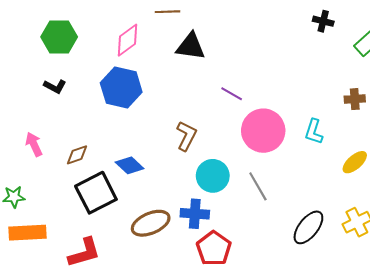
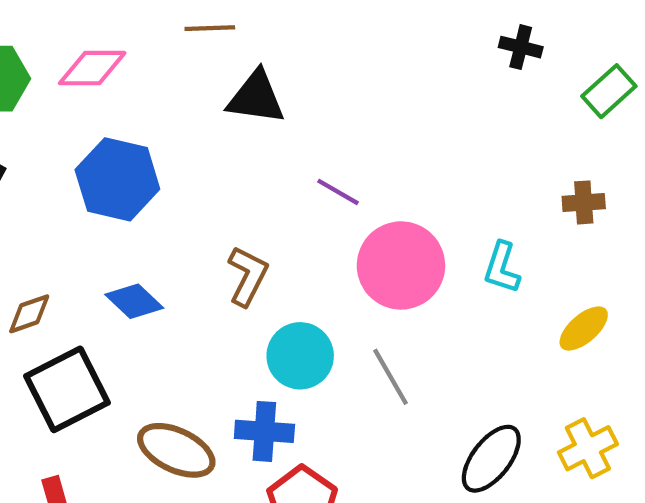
pink diamond: (128, 40) -> (92, 68), moved, turned 36
blue diamond: (130, 165) -> (134, 301), moved
brown ellipse: (151, 223) -> (176, 450), turned 48

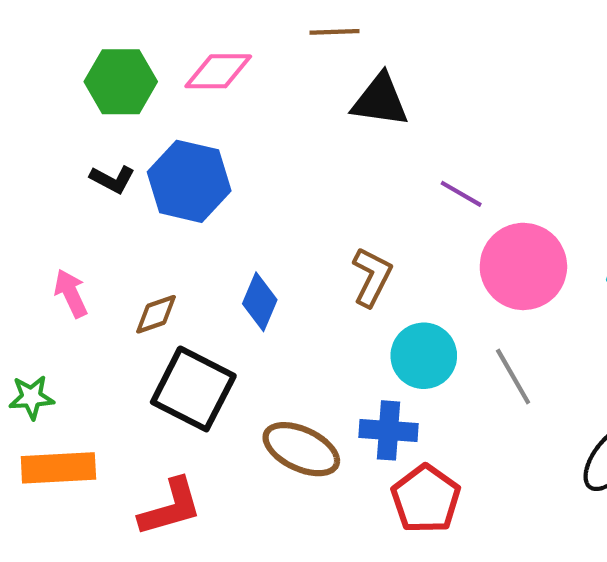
blue hexagon: (117, 179) -> (189, 181), moved
blue diamond: (134, 301) -> (260, 302), turned 70
black square: (67, 389) -> (193, 389), turned -36

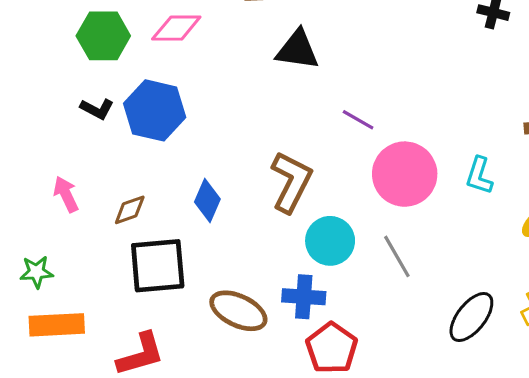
brown L-shape: (372, 277) -> (291, 182), size x1.4
black square: (193, 389) -> (158, 266), turned -32

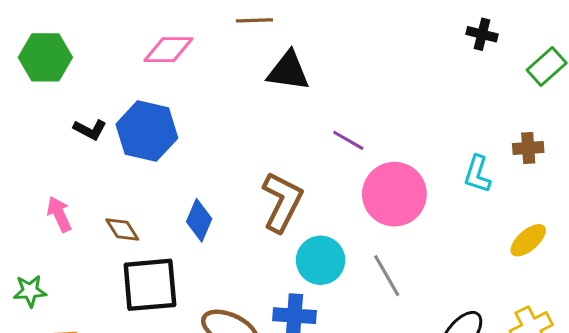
green hexagon: (103, 36) -> (45, 57), moved
cyan L-shape: (479, 176) -> (477, 174), moved
brown diamond: (130, 210) -> (122, 229), turned 76

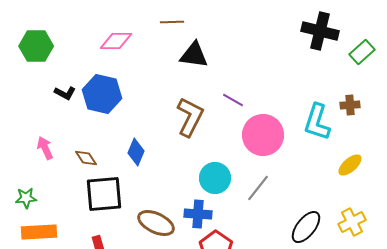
black cross: (482, 34) -> (320, 31), size x1.8
cyan L-shape: (477, 174) -> (317, 122), size x1.5
brown L-shape: (282, 202) -> (190, 117), moved
gray line: (387, 276) -> (258, 188), turned 68

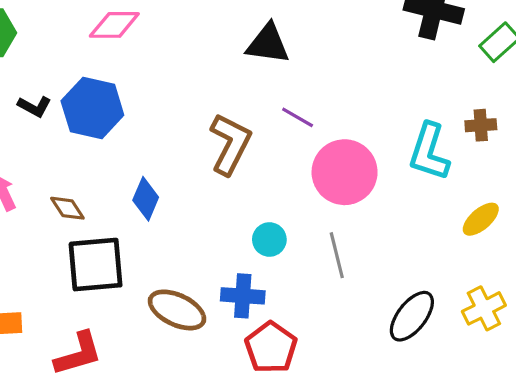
black triangle: (194, 55) -> (268, 44), moved
cyan circle: (215, 178) -> (269, 240), size x0.7
gray line: (258, 188) -> (337, 255), turned -52

